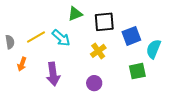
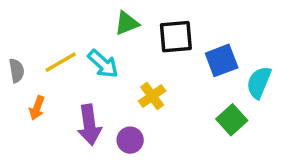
yellow cross: (98, 51) -> (152, 96), moved
green square: (137, 71) -> (232, 120), turned -30
purple circle: (94, 83) -> (130, 140), moved

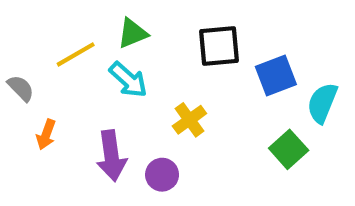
green triangle: (127, 23) -> (133, 33), moved
yellow line: (61, 62) -> (76, 54), moved
gray semicircle: (17, 71) -> (21, 88), turned -35

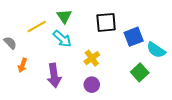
green triangle: (133, 33) -> (64, 16), turned -42
cyan semicircle: (322, 103) -> (156, 50), turned -78
purple circle: (162, 175) -> (92, 85), moved

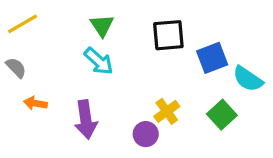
yellow line: (37, 27) -> (22, 24), moved
yellow cross: (92, 58) -> (167, 111), moved
orange arrow: (22, 65) -> (35, 103), turned 80

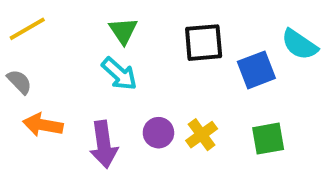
cyan semicircle: (248, 79) -> (300, 45), moved
orange arrow: (35, 103) -> (43, 125), size x1.4
green square: (222, 115) -> (268, 139), turned 32
purple circle: (146, 134) -> (158, 133), moved

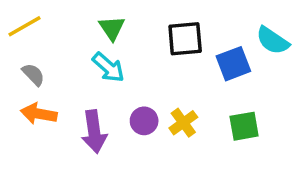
gray semicircle: (19, 82) -> (33, 74), moved

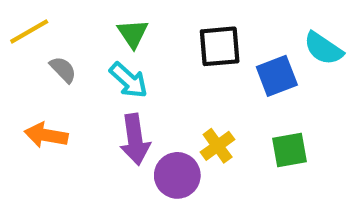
gray semicircle: (33, 74) -> (63, 70), moved
purple circle: (144, 121) -> (177, 175), moved, size x1.4
purple arrow: (94, 132) -> (135, 139), moved

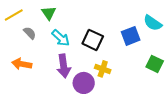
green triangle: (133, 34) -> (49, 13), moved
black square: (220, 46) -> (93, 40), moved, turned 30
yellow cross: (218, 146) -> (103, 69), turned -35
green square: (289, 150) -> (155, 64), moved, turned 36

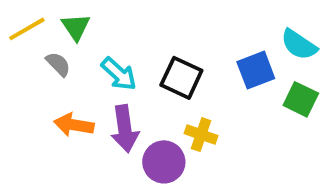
green triangle: (49, 13) -> (76, 27), moved
orange arrow: (22, 64) -> (74, 125), moved
green square: (155, 64) -> (301, 99), moved

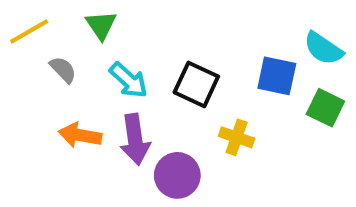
green triangle: (76, 27) -> (101, 25), moved
blue square: (256, 70) -> (277, 76), turned 33
yellow cross: (201, 135) -> (237, 137), moved

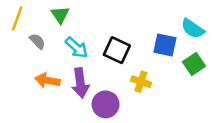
yellow line: (29, 31) -> (17, 19), turned -40
green square: (325, 108) -> (194, 64), turned 30

